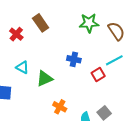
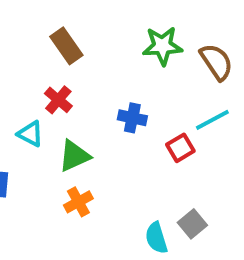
red cross: (16, 34) -> (58, 100), moved
orange cross: (60, 107) -> (78, 202), moved, turned 32

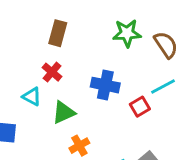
brown rectangle: (66, 46) -> (58, 33), turned 50
blue cross: (132, 118) -> (105, 85), size x1.4
orange cross: (78, 202) -> (79, 146), moved

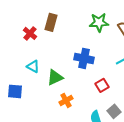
red cross: (52, 72) -> (30, 33), moved
red square: (140, 107) -> (102, 85), moved

